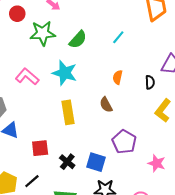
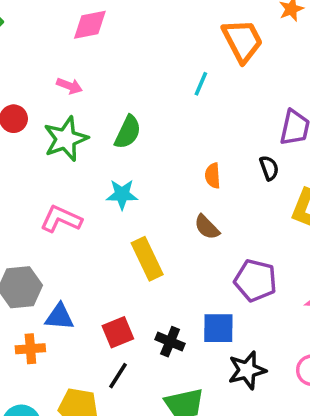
cyan line: (118, 37) -> (201, 84), moved
cyan star: (65, 73) -> (122, 194), size x0.7
black line: (32, 181) -> (118, 376), moved

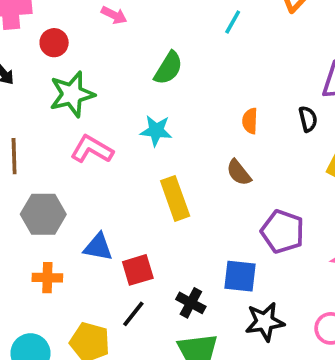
cyan line: (201, 84) -> (233, 22), moved
green star: (66, 139) -> (72, 94), moved
blue triangle: (59, 317) -> (98, 247), moved
black cross: (170, 342) -> (191, 303), moved

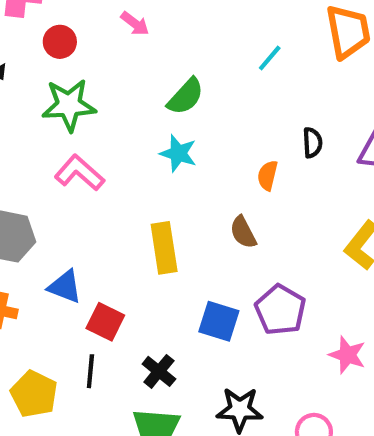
black semicircle: (308, 119) -> (312, 143), moved
cyan star: (156, 131) -> (178, 153), moved
red square: (138, 270) -> (105, 322), turned 32
blue square: (240, 276) -> (219, 321), moved
black line: (133, 314) -> (90, 371), turned -44

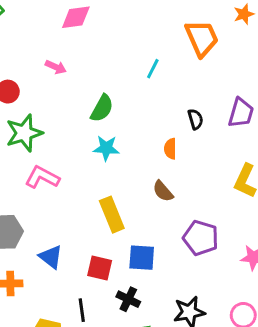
blue triangle: (65, 287) -> (51, 257), turned 30
blue square: (219, 321) -> (142, 258), moved
red square: (105, 322) -> (100, 268), moved

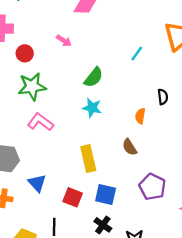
black cross: (128, 299) -> (103, 225), moved

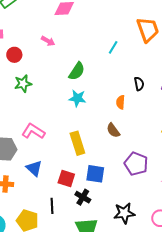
green star: (32, 87) -> (23, 84), size x0.7
pink L-shape: (40, 122) -> (33, 131), moved
black cross: (103, 225) -> (83, 197), moved

